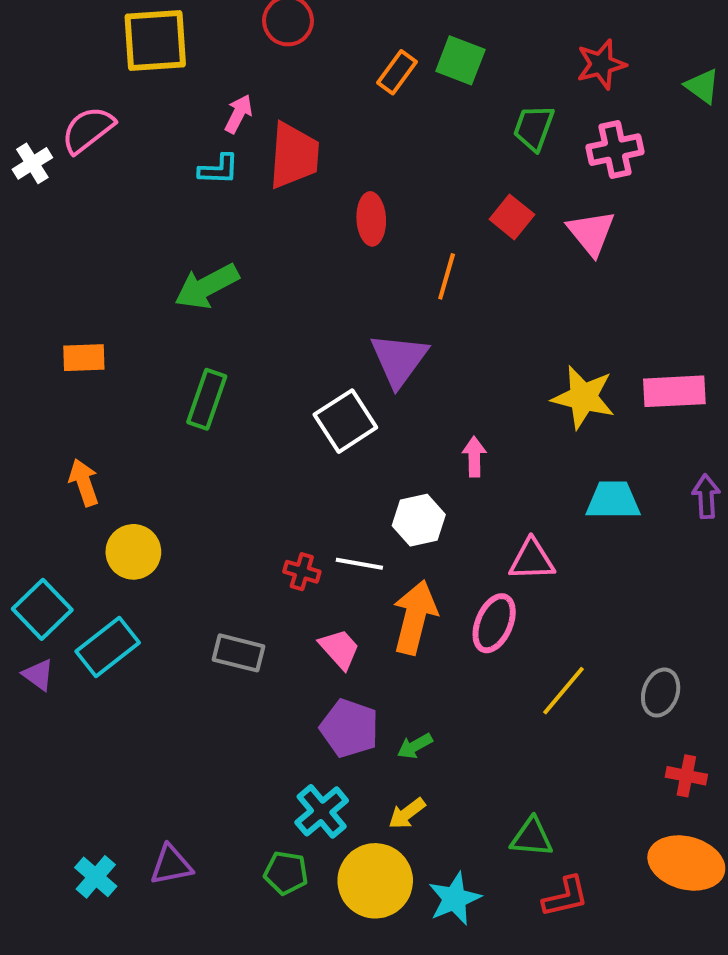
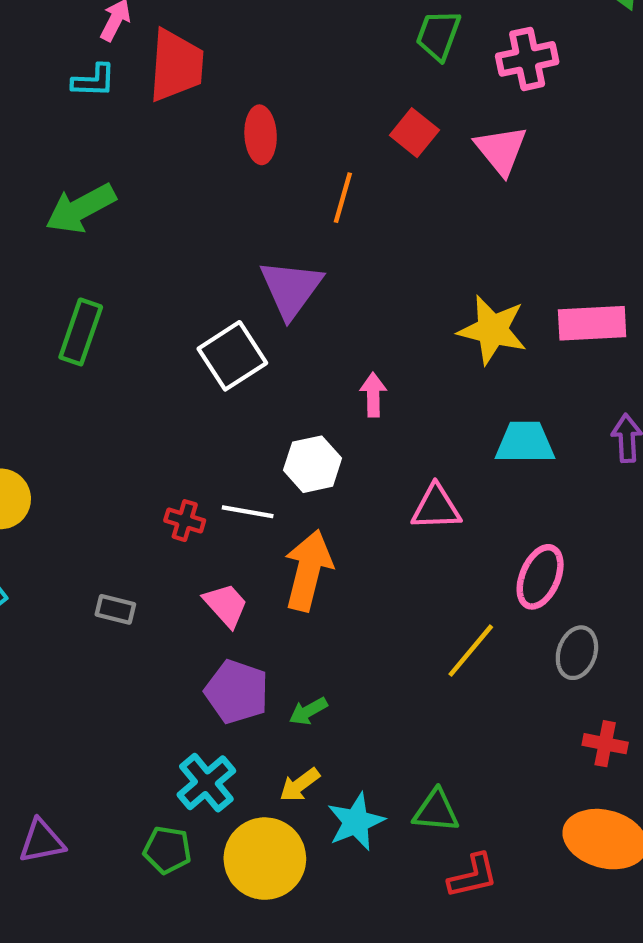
pink ellipse: (494, 623) -> (540, 577), moved
gray rectangle: (238, 653) -> (115, 609), size x0.7
cyan star: (454, 899) -> (356, 822), moved

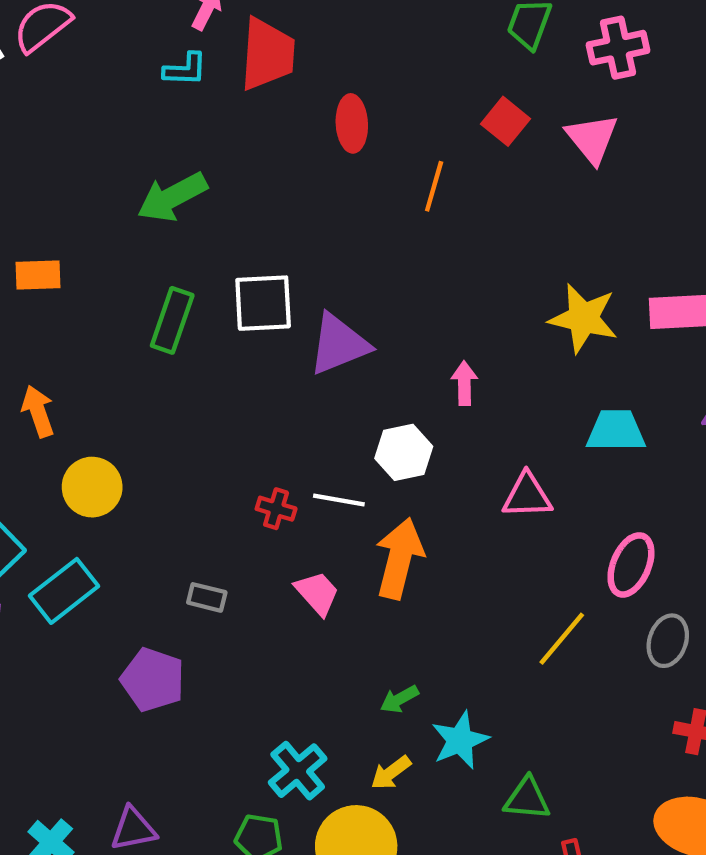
purple triangle: (291, 289) -> (339, 344), moved, turned 32
white square: (232, 356) -> (263, 303), moved, turned 30
purple pentagon: (237, 692) -> (153, 680), moved
cyan star: (356, 822) -> (460, 740), moved

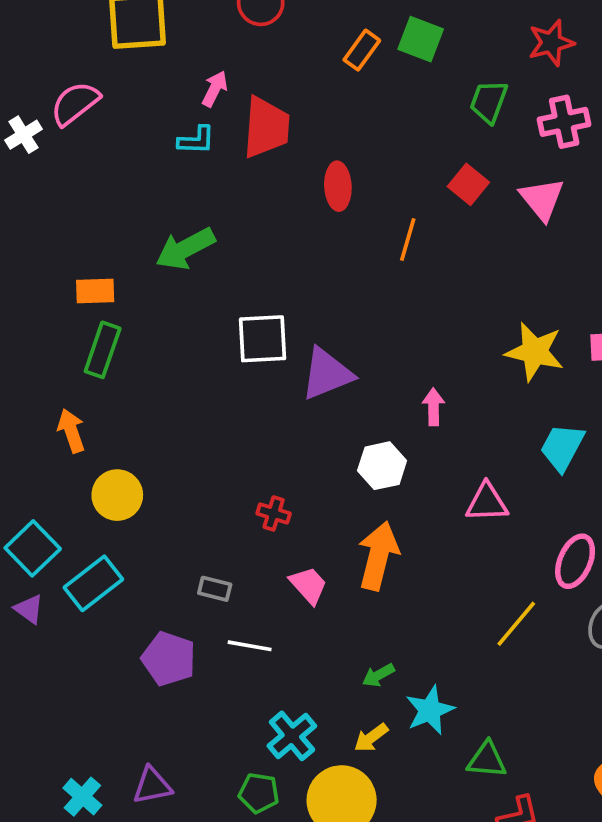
orange rectangle: (38, 275) -> (95, 291), moved
green rectangle: (172, 320) -> (103, 350), moved
cyan trapezoid: (616, 431) -> (562, 447), turned -62
white line: (339, 500) -> (250, 646), moved

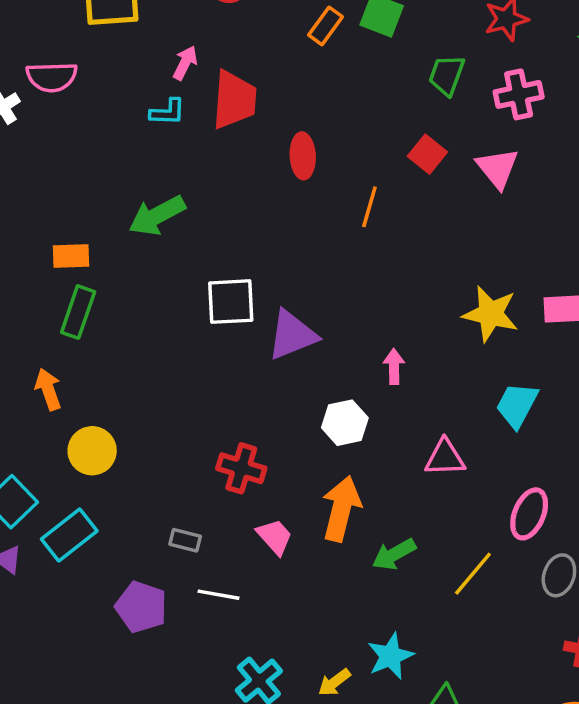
pink semicircle: (75, 103) -> (52, 77), turned -144
red cross: (274, 513) -> (241, 468), size x1.5
green arrow: (378, 675) -> (394, 554), moved, size x1.4

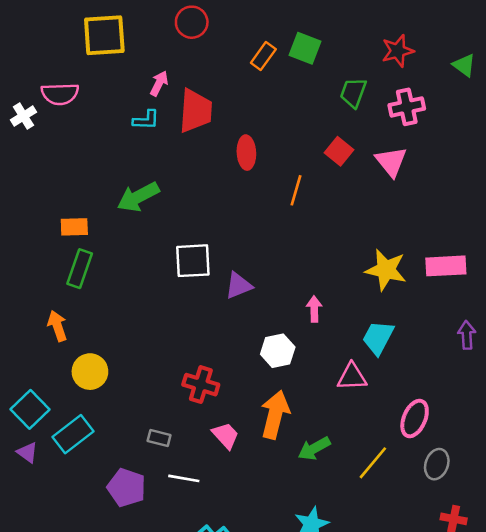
purple triangle: (292, 335) -> (239, 286), size x0.7
cyan trapezoid: (517, 405) -> (378, 338), moved

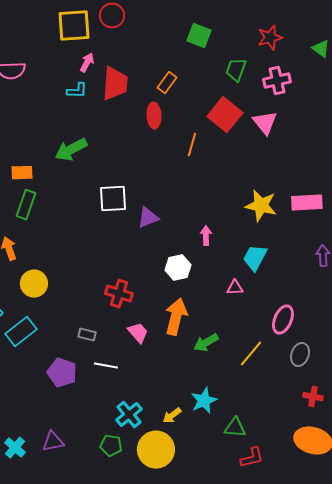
yellow square: (104, 35) -> (74, 26), moved
orange rectangle: (263, 56) -> (167, 83), moved
red square: (339, 151) -> (225, 115), size x1.6
pink triangle: (352, 377) -> (235, 288), size x0.7

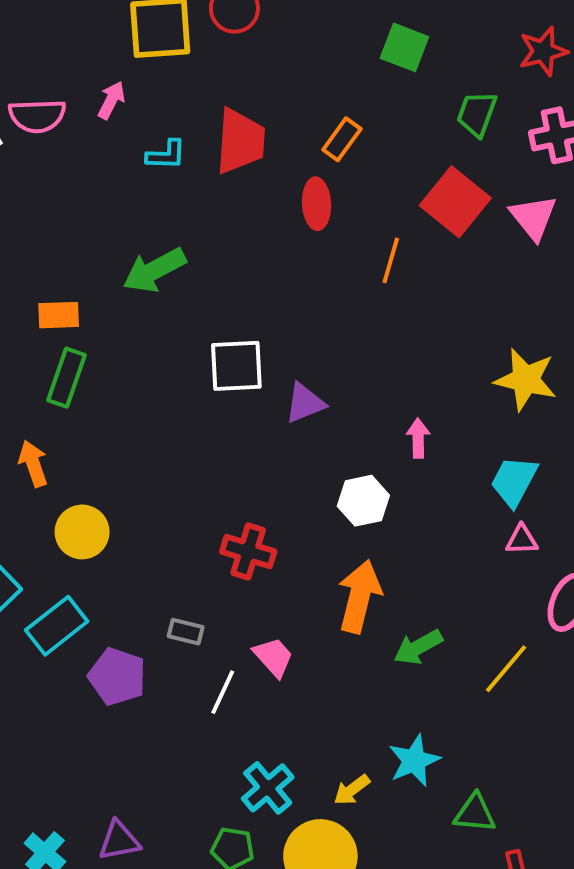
pink arrow: (87, 63) -> (111, 100), moved
pink triangle: (235, 288) -> (522, 540), moved
pink trapezoid: (138, 333) -> (274, 657), moved
white line: (106, 366) -> (223, 692), turned -75
purple pentagon: (62, 373) -> (117, 677), moved

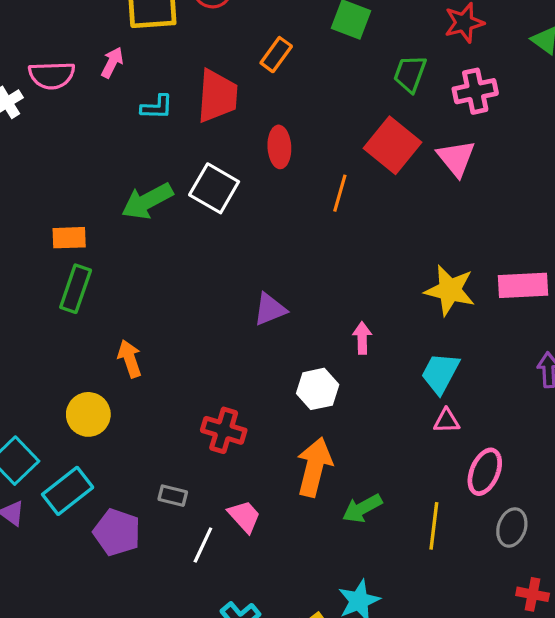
orange rectangle: (342, 139) -> (276, 55), moved
white square: (236, 366) -> (214, 188), moved, turned 33
orange arrow: (33, 464) -> (130, 359), moved
yellow line: (506, 669) -> (434, 526), turned -33

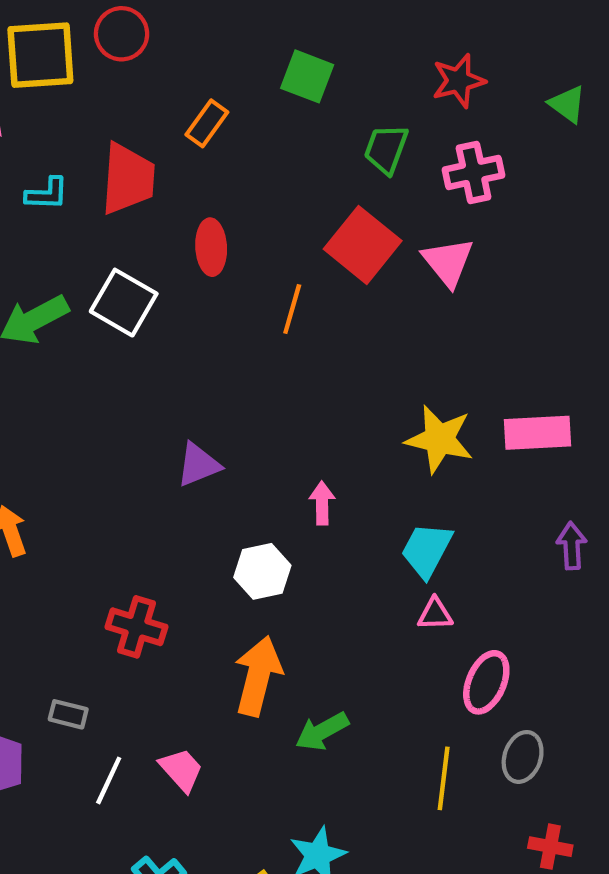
pink trapezoid: (244, 516) -> (181, 770), moved
yellow line: (434, 526) -> (444, 778), moved

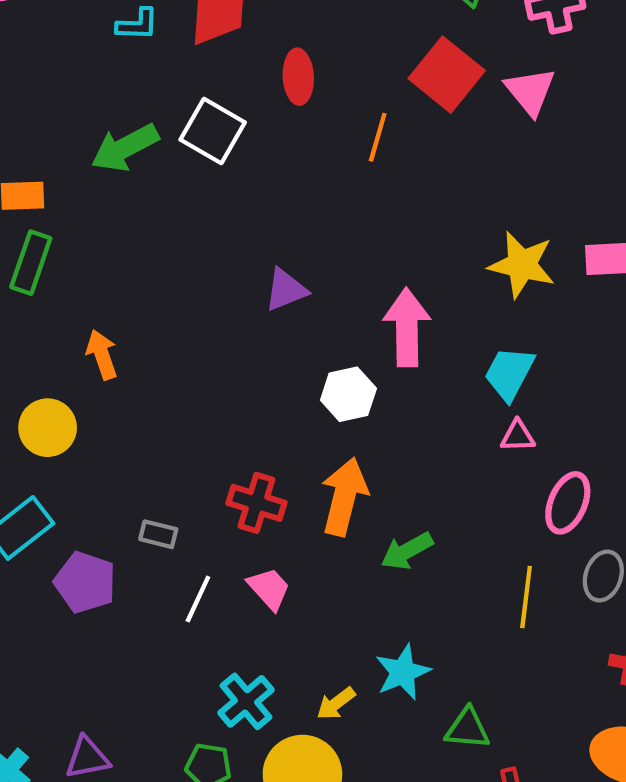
pink arrow: (322, 503) -> (407, 327), size x1.8
red cross: (136, 627) -> (256, 503), moved

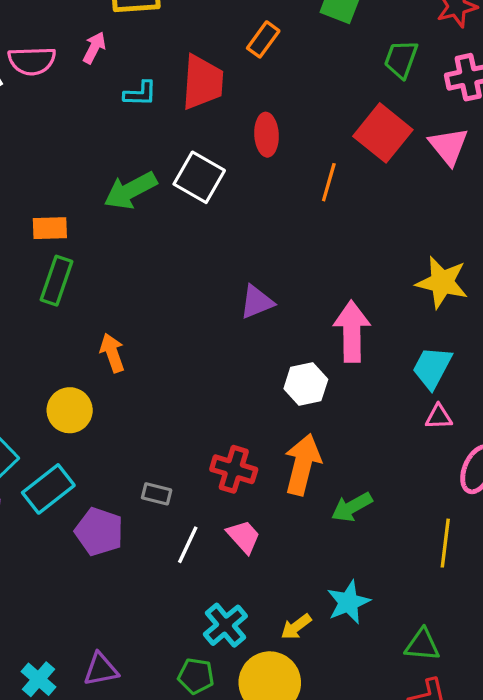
green triangle: (468, 729) -> (422, 645), moved

